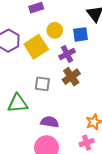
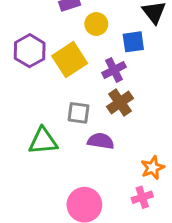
yellow circle: (55, 30) -> (96, 24), moved
purple semicircle: (50, 122) -> (101, 141), moved

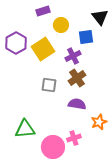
green triangle: (43, 141) -> (25, 129), moved
purple semicircle: (101, 141) -> (77, 104), moved
pink cross: (142, 197) -> (74, 138), moved

